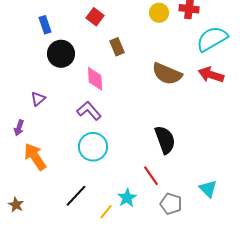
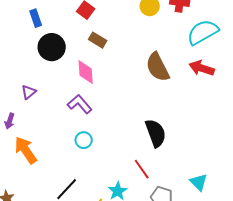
brown rectangle: (117, 47) -> (98, 40), moved, turned -36
brown semicircle: (167, 74) -> (158, 67), turned 40
cyan circle: (93, 147) -> (84, 140), size x0.6

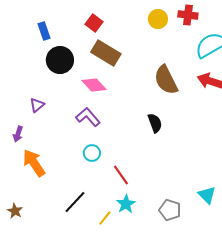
brown rectangle: (98, 40) -> (106, 53), size x1.6
pink diamond: (86, 72) -> (94, 85), turned -40
black semicircle: (156, 133) -> (155, 123), moved, size x0.7
red line: (142, 169) -> (121, 175), moved

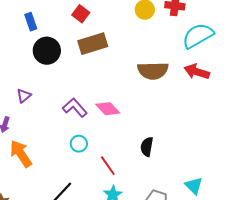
brown rectangle: (106, 53) -> (93, 44), turned -48
brown semicircle: (166, 80) -> (153, 71), turned -64
pink diamond: (94, 85) -> (108, 109), moved
black semicircle: (155, 123) -> (147, 147), moved, turned -150

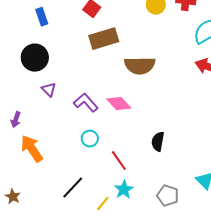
black circle: (47, 51) -> (35, 58), moved
brown semicircle: (153, 71) -> (140, 66), moved
purple triangle: (24, 96) -> (49, 90), moved, turned -35

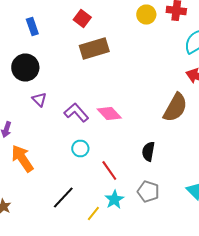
brown semicircle: (140, 66) -> (175, 108), moved, turned -60
gray pentagon: (168, 196) -> (148, 192), moved

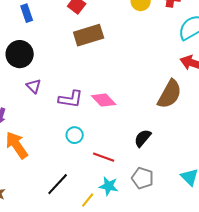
purple L-shape: (76, 112) -> (71, 99), turned 140
black semicircle: (148, 152) -> (143, 138), turned 30
red line: (109, 170) -> (104, 157), turned -35
cyan star: (114, 200) -> (109, 186), turned -30

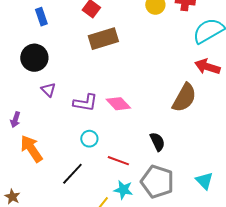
black semicircle: (143, 138) -> (157, 142), turned 114
gray pentagon: (143, 178) -> (157, 182), size x1.5
black line: (58, 184) -> (72, 174), moved

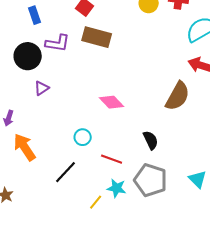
brown rectangle: (103, 39) -> (97, 37), turned 32
purple triangle: (48, 90) -> (42, 88), turned 42
purple L-shape: (85, 103) -> (58, 43), moved

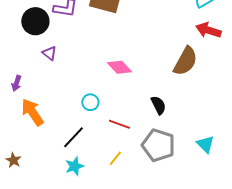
purple triangle: (42, 88) -> (49, 53), turned -49
cyan star: (117, 188) -> (74, 166), moved, turned -30
yellow line: (96, 202) -> (115, 158), moved

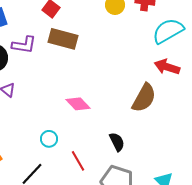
red line: (119, 124) -> (78, 161), turned 40

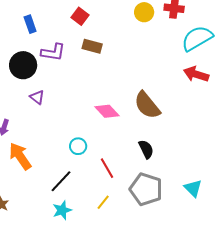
brown rectangle: (63, 39) -> (92, 46), size x0.7
brown semicircle: (144, 98) -> (147, 105), moved, turned 112

